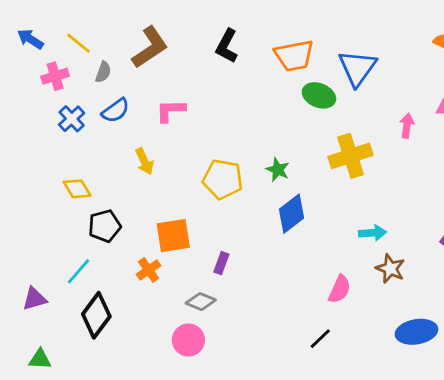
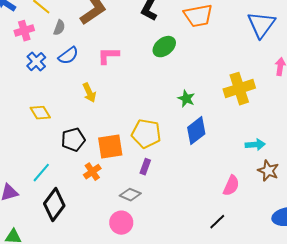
blue triangle: (357, 68) -> (261, 25), moved
green ellipse: (319, 95) -> (164, 47), moved, turned -60
yellow pentagon: (223, 179) -> (146, 134), moved
black pentagon: (105, 226) -> (73, 140), moved

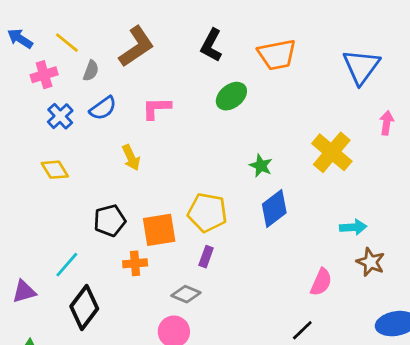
yellow cross: (239, 89) -> (332, 152), turned -32
yellow diamond: (40, 113) -> (55, 170), moved
orange cross: (92, 172) -> (135, 263), turned 30

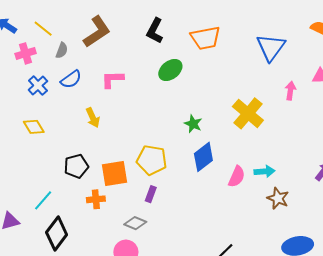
pink semicircle: (321, 282) -> (237, 177), moved

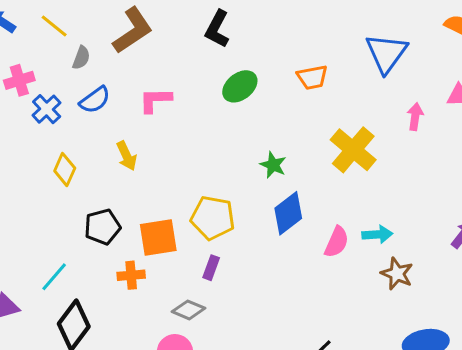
orange trapezoid: (206, 38) -> (312, 77), moved, size x0.7
pink cross: (26, 53) -> (19, 80), moved
yellow diamond: (34, 127) -> (65, 169), moved, turned 55

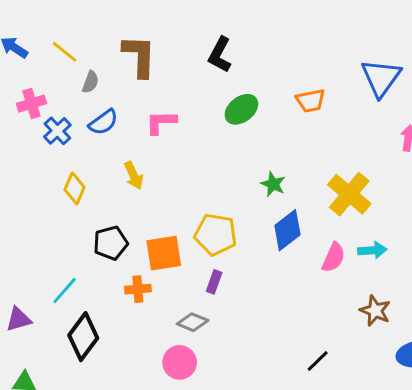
brown L-shape: (133, 30) -> (139, 56), turned -54
yellow cross: (353, 150) -> (349, 194), moved
brown star: (397, 274) -> (375, 311), moved

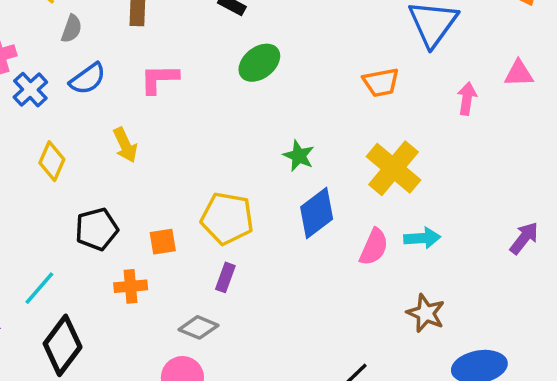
orange trapezoid: (310, 101) -> (381, 82), moved
orange square: (164, 253) -> (163, 242), size x0.6

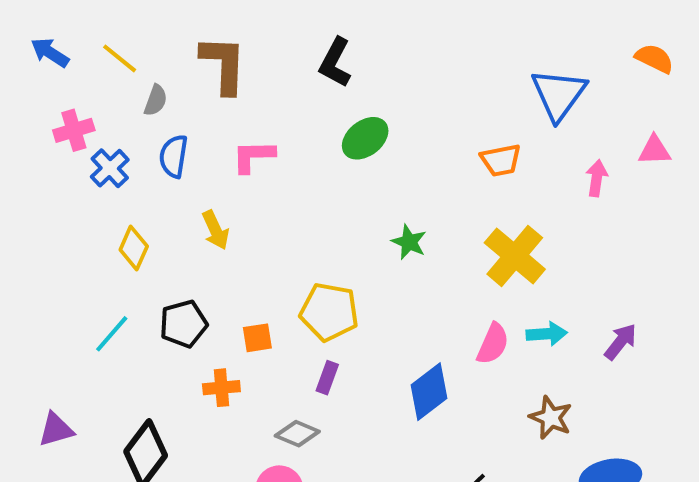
blue semicircle: (88, 79) -> (174, 156), turned 135
blue diamond: (317, 213) -> (429, 392), moved
purple arrow: (524, 238) -> (621, 342), moved
cyan line: (39, 288) -> (112, 334), moved

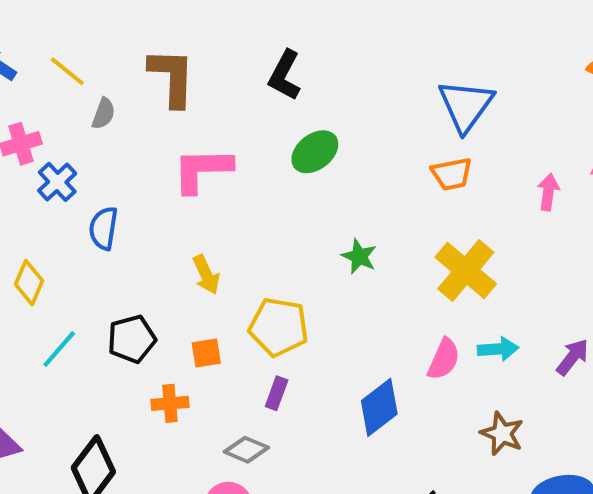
blue triangle: (559, 94) -> (466, 105), moved
blue semicircle: (174, 156) -> (104, 228), moved
pink L-shape: (253, 156) -> (202, 170), size x1.4
yellow arrow: (215, 230) -> (206, 275), moved
yellow diamond: (134, 248) -> (29, 283), moved

